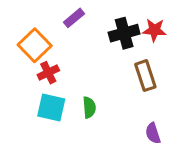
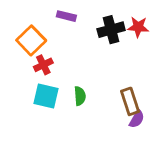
purple rectangle: (74, 18) -> (66, 16), turned 54
brown rectangle: (145, 76) -> (130, 101), moved
purple semicircle: (153, 133) -> (137, 119), turned -132

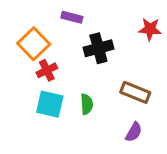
black cross: (111, 30) -> (98, 48), moved
brown rectangle: (130, 101) -> (135, 92), moved, turned -50
purple semicircle: (137, 119) -> (134, 132), moved

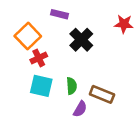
black cross: (98, 48) -> (81, 40), turned -30
brown rectangle: (135, 92) -> (102, 94), moved
purple semicircle: (134, 132) -> (80, 109), moved

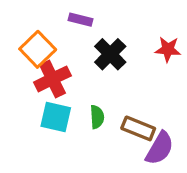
red star: (124, 24) -> (168, 49), moved
red cross: (39, 58) -> (52, 79), size x1.5
purple semicircle: (80, 109) -> (160, 148), moved, size x1.5

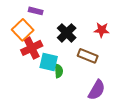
purple rectangle: (81, 20) -> (36, 11), moved
cyan square: (56, 117) -> (49, 62), moved
brown rectangle: (138, 128) -> (88, 56), moved

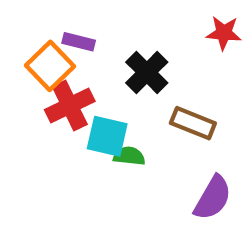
purple rectangle: (36, 11) -> (79, 42), moved
red star: (102, 30) -> (224, 33), moved
green semicircle: (59, 71) -> (129, 156), turned -80

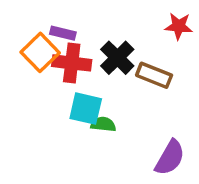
red cross: (70, 105) -> (72, 63), moved, turned 33
brown rectangle: (193, 123) -> (154, 75), moved

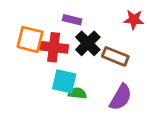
purple rectangle: (63, 33) -> (72, 20), moved
orange square: (40, 52) -> (30, 39), turned -32
purple semicircle: (170, 158) -> (121, 97), moved

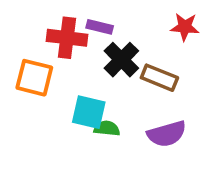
orange square: (30, 39) -> (34, 78), moved
red cross: (54, 47) -> (67, 38), moved
purple semicircle: (121, 97) -> (167, 134), turned 44

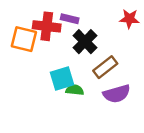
orange square: (34, 78) -> (24, 39), moved
brown rectangle: (159, 78) -> (105, 67), moved, turned -60
cyan square: (89, 112) -> (62, 79), turned -30

